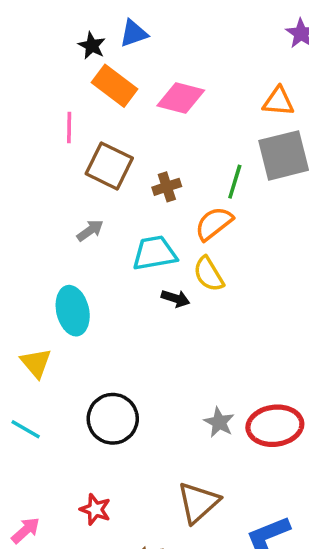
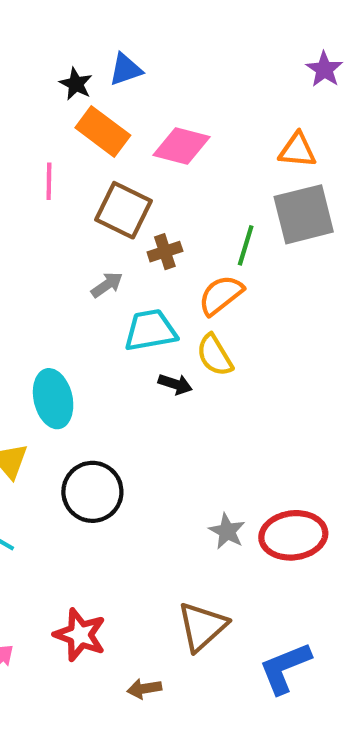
brown square: (109, 166) -> (123, 210), moved
gray arrow: (90, 230) -> (107, 285), moved
black circle: (113, 419) -> (92, 492), moved
red star: (95, 509) -> (80, 635), size x1.4

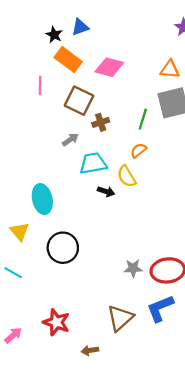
orange semicircle: (221, 295) -> (139, 150), moved, size x0.7
gray star: (227, 531) -> (133, 268), turned -30
blue L-shape: (285, 668) -> (160, 308), moved

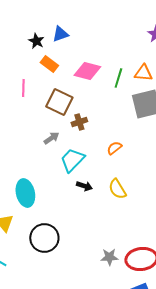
orange rectangle: (68, 60) -> (49, 64), size x0.7
green line: (143, 119) -> (118, 78), moved
cyan trapezoid: (93, 163) -> (72, 160), turned -36
yellow semicircle: (127, 176) -> (117, 189), moved

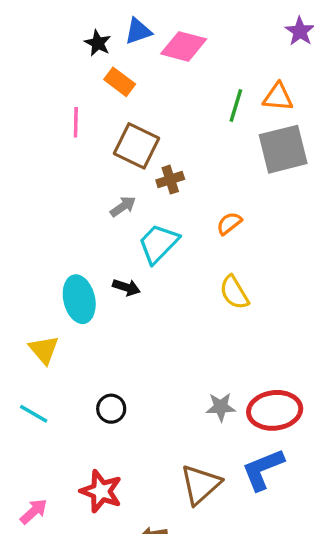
pink diamond: (87, 71) -> (184, 46), moved
black arrow: (84, 186) -> (126, 287), moved
black circle: (44, 238) -> (111, 409), moved, size x0.6

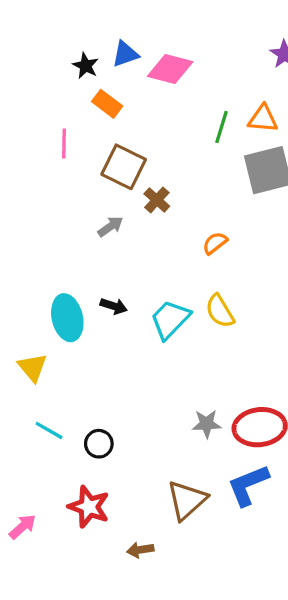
brown cross: (170, 180) -> (157, 200), turned -30
cyan trapezoid: (158, 244) -> (170, 319), moved
black circle: (111, 409) -> (99, 444), moved
cyan line: (34, 414) -> (49, 430), moved

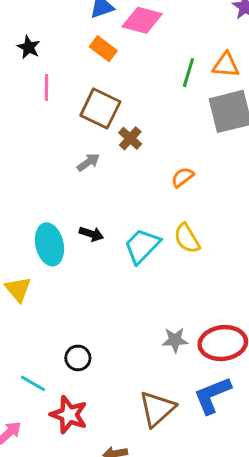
black star: (86, 66) -> (29, 47), moved
orange rectangle: (107, 104) -> (103, 49), moved
cyan line: (49, 430) -> (33, 383), moved

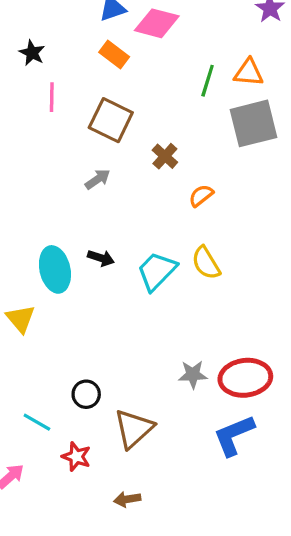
brown cross: (130, 138) -> (165, 156), moved
brown triangle: (157, 409) -> (134, 429), moved
red star: (69, 415) -> (76, 457), size x0.7

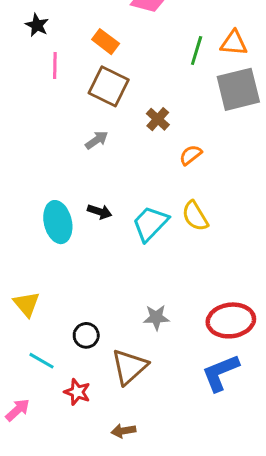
orange rectangle: (114, 54) -> (106, 42), moved
yellow triangle: (20, 319) -> (27, 304), moved
gray star: (193, 375) -> (156, 317), moved

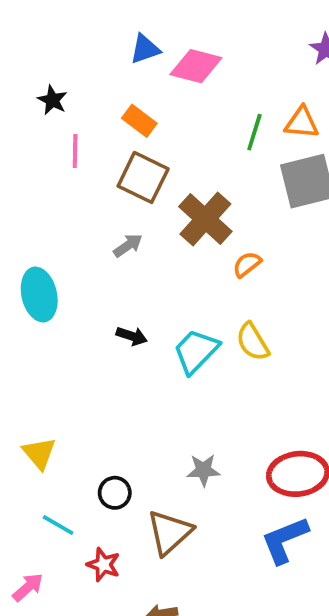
brown cross: (158, 119) -> (205, 219), size x1.8
cyan ellipse: (58, 222) -> (39, 295), moved

